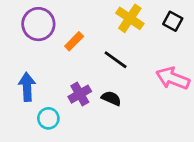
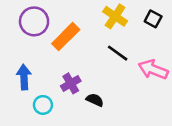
orange rectangle: (74, 41) -> (66, 37), size x1.6
black line: (116, 60) -> (118, 53), moved
black semicircle: (111, 98) -> (95, 100), moved

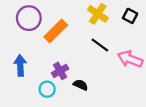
cyan circle: (43, 105) -> (47, 89), moved

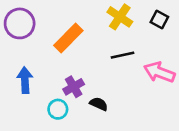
purple circle: (29, 18) -> (20, 23), moved
black line: (100, 45) -> (122, 55), turned -48

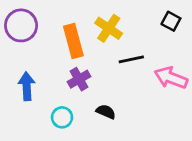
yellow cross: (120, 17) -> (109, 28), moved
orange rectangle: (68, 38) -> (73, 41), turned -60
purple cross: (74, 87) -> (79, 79), moved

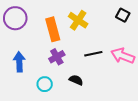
black line: (131, 59) -> (93, 54), moved

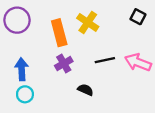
cyan circle: (45, 84) -> (25, 94), moved

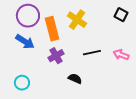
purple circle: (17, 20) -> (28, 16), moved
pink arrow: (138, 62) -> (121, 55), size x0.7
blue arrow: (22, 69) -> (25, 42), moved, turned 126

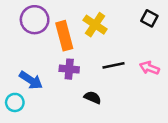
blue arrow: (25, 42) -> (31, 80), moved
purple cross: (56, 56) -> (69, 69), turned 35
cyan circle: (22, 83) -> (15, 102), moved

